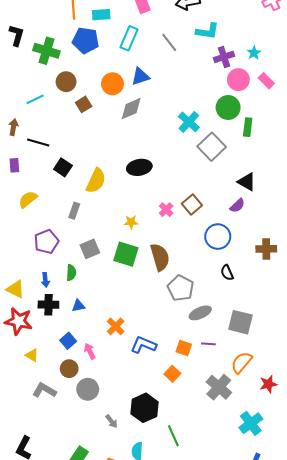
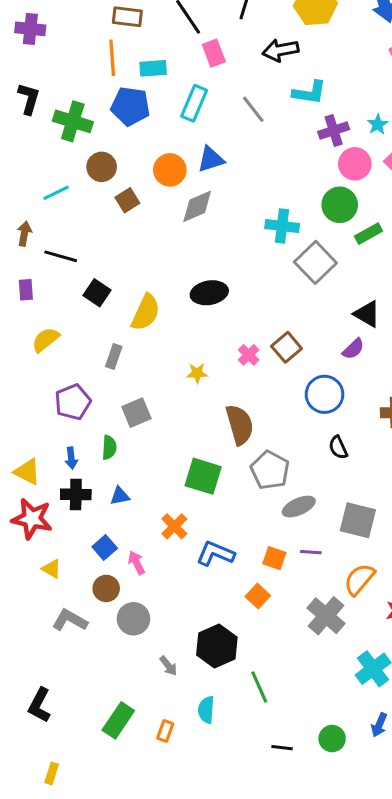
cyan cross: (189, 122) -> (282, 226), turned -35
green rectangle: (248, 127) -> (368, 234), turned 54
green square: (126, 254) -> (203, 476), moved

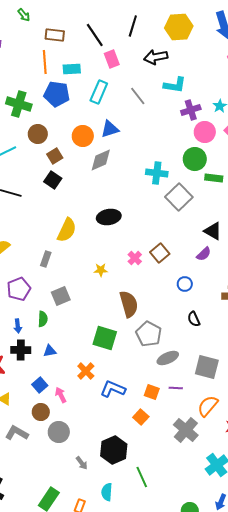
green rectangle: (368, 234) -> (214, 178), turned 36
black square: (97, 293) -> (53, 180), moved
blue circle: (325, 394) -> (185, 284), size x0.6

